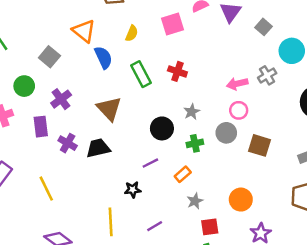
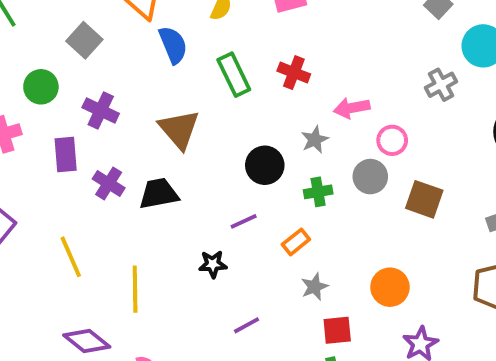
pink arrow: (237, 84) -> (352, 108), moved
purple cross: (61, 99) -> (101, 111), turned -30
yellow line: (111, 222) -> (135, 289), moved

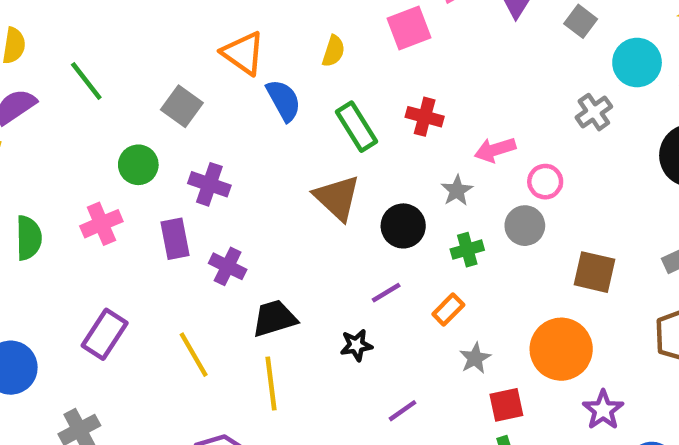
brown triangle: (179, 129) -> (337, 198), moved
black trapezoid: (159, 194) -> (274, 318), moved
brown square: (424, 199) -> (594, 272), moved
orange circle: (390, 287) -> (561, 349), size x1.4

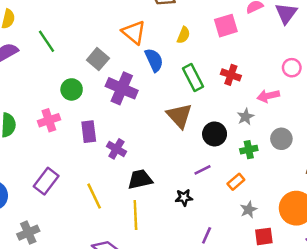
pink circle: (545, 182) -> (292, 68), moved
purple cross: (209, 184) -> (122, 88), moved, size x1.4
purple line: (402, 411) -> (207, 235), turned -35

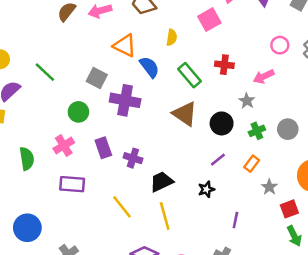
gray circle: (281, 139) -> (288, 129), moved
purple rectangle: (46, 181) -> (72, 184), moved, turned 70

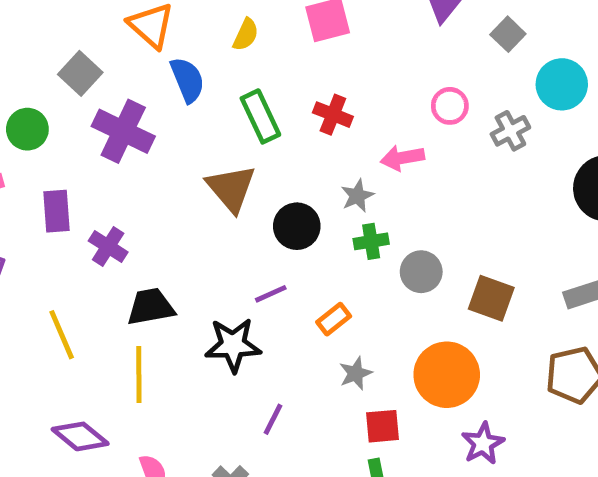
green cross: (257, 131) -> (371, 241), moved
black star: (206, 189) -> (233, 345), size x1.6

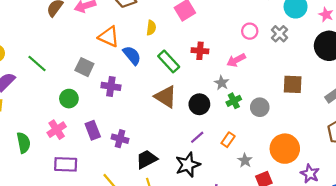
purple cross: (123, 131) -> (111, 86), size x0.7
brown square: (491, 298) -> (293, 84), moved

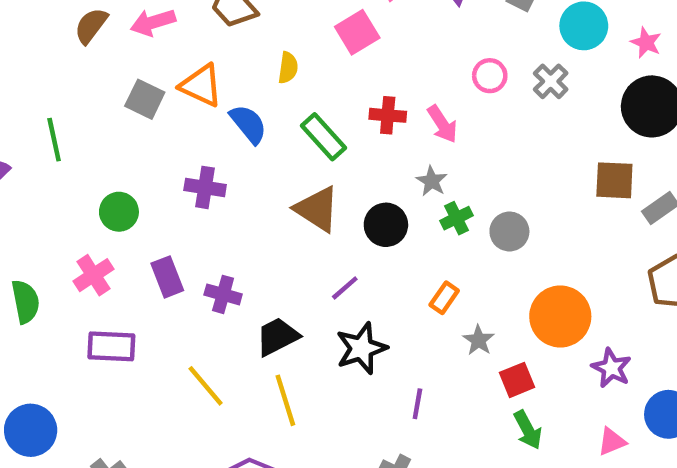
pink arrow: (236, 60) -> (442, 124), moved, turned -96
green line: (37, 63) -> (54, 140), turned 36
gray square: (84, 67) -> (145, 99), moved
brown square: (293, 84) -> (614, 180), moved
purple line: (197, 137) -> (345, 288), moved

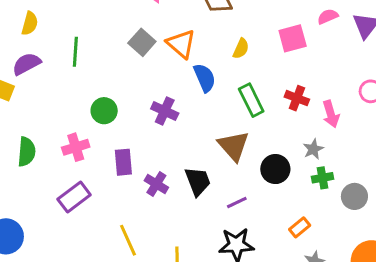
black trapezoid: (277, 337) -> (198, 181), moved, turned 80
purple rectangle: (111, 346) -> (74, 197), turned -56

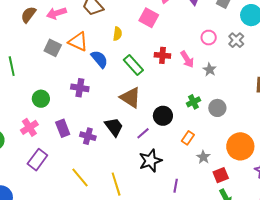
pink square: (293, 38) -> (149, 18), turned -30
gray star: (313, 149) -> (210, 70), moved
black circle: (275, 169) -> (163, 116), moved

